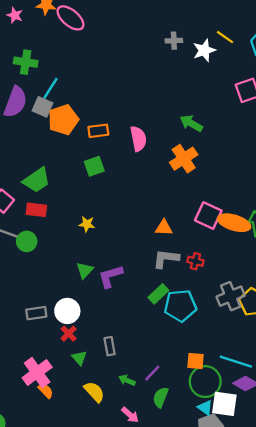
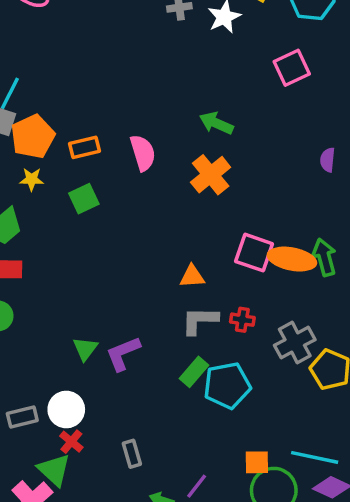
yellow star: (87, 224) -> (32, 179), moved
gray cross: (231, 296) -> (295, 343), moved
green triangle: (79, 358) -> (54, 470), moved, size x1.5

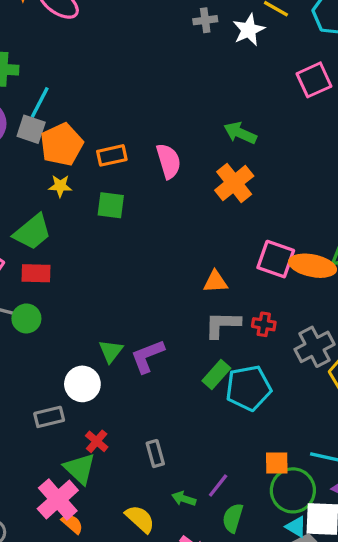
green square: (84, 199) -> (111, 205), turned 32
white circle: (66, 409) -> (82, 384), moved

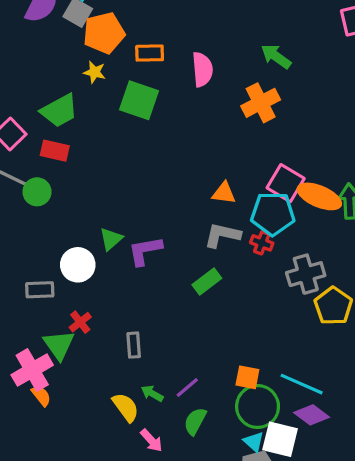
green square: (111, 205) -> (139, 100), size x1.4
cyan pentagon: (248, 388) -> (273, 214), moved
yellow semicircle: (140, 519) -> (126, 407), moved

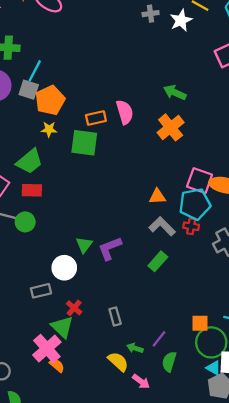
orange rectangle: (150, 53) -> (96, 118), moved
gray L-shape: (222, 235) -> (162, 226), turned 44

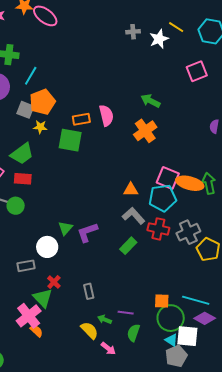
gray square: (29, 90) -> (25, 110), moved
red cross: (191, 226) -> (158, 229), moved, size x1.5
purple line: (159, 339) -> (126, 313), turned 56

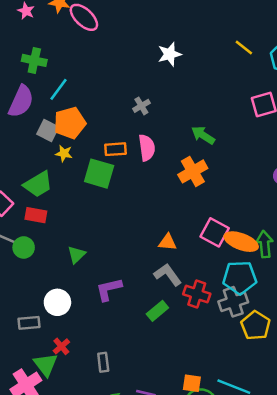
gray cross: (133, 32) -> (141, 106), moved, turned -32
white star: (159, 39) -> (170, 54), moved
cyan pentagon: (163, 198) -> (240, 278), moved
green triangle: (65, 228) -> (76, 255), moved

